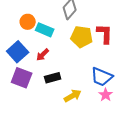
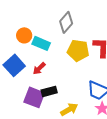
purple square: (22, 78) -> (34, 97), moved

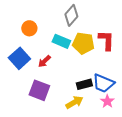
cyan rectangle: (41, 43) -> (61, 41), moved
black rectangle: (49, 91) -> (84, 84), moved

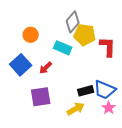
yellow pentagon: (83, 43) -> (85, 35), moved
purple square: (39, 90) -> (41, 97), turned -30

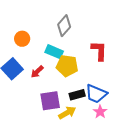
yellow pentagon: (85, 35) -> (67, 66), moved
purple square: (41, 97) -> (50, 101), moved

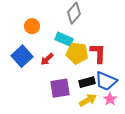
red L-shape: (99, 51) -> (98, 53), moved
yellow arrow: (67, 113) -> (88, 100), moved

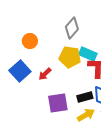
cyan rectangle: (64, 39) -> (88, 54), moved
yellow pentagon: (77, 53) -> (70, 57), moved

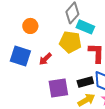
cyan rectangle: (88, 54) -> (85, 27), moved
blue square: (20, 71) -> (20, 56), turned -30

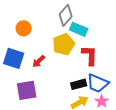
yellow pentagon: (70, 42) -> (64, 44), turned -30
purple square: (58, 88) -> (27, 90), moved

